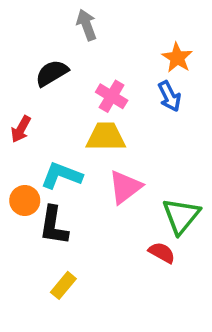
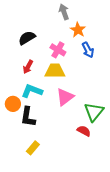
gray arrow: (87, 25) -> (64, 12), moved
orange star: (177, 58) -> (78, 30), moved
red arrow: (21, 129) -> (28, 67), moved

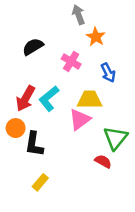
blue arrow: (88, 50) -> (108, 73), moved
red arrow: (28, 67) -> (25, 98), moved, size x1.5
yellow trapezoid: (55, 71) -> (90, 100), moved
cyan L-shape: (32, 91) -> (49, 98), moved, turned -60

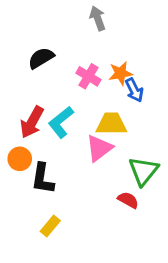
orange star: (96, 37) -> (120, 73), moved, turned 30

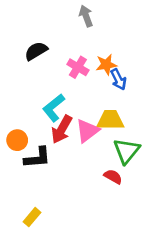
red arrow: (32, 122) -> (62, 129), moved
yellow trapezoid: (111, 124) -> (110, 120), moved
black L-shape: (43, 179) -> (37, 158), turned -104
yellow rectangle: (50, 226) -> (32, 217), moved

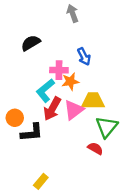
orange star: (106, 65) -> (70, 81), moved
pink cross: (78, 67) -> (59, 70), moved, turned -30
blue arrow: (118, 79) -> (84, 57), moved
yellow rectangle: (32, 217) -> (41, 181), moved

